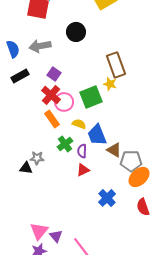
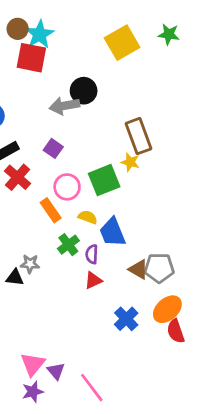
gray arrow: (40, 46) -> (64, 106), moved
red cross: (51, 95) -> (18, 177), moved
brown triangle: (114, 150) -> (139, 269), moved
orange ellipse: (139, 177) -> (167, 309), moved

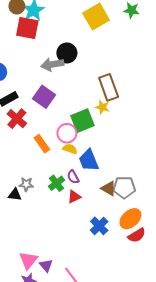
purple square: (53, 148) -> (44, 97), size x1.5
pink circle: (67, 187) -> (67, 133), moved
green cross: (68, 245) -> (56, 183), moved
purple semicircle: (92, 254) -> (73, 177), turned -32
red semicircle: (176, 331) -> (137, 235), turned -102

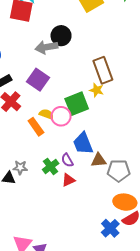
yellow semicircle: (70, 149) -> (46, 114), moved
brown triangle: (109, 188) -> (99, 160), moved, turned -35
orange ellipse: (130, 219) -> (125, 202), turned 50
blue cross: (99, 226) -> (110, 228), moved

